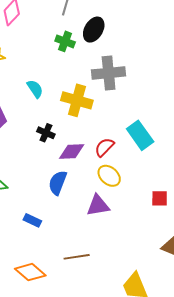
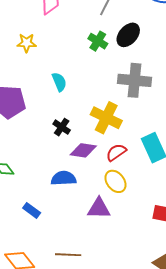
yellow cross: (77, 100) -> (106, 118), moved
blue semicircle: (58, 183) -> (64, 178), turned 55

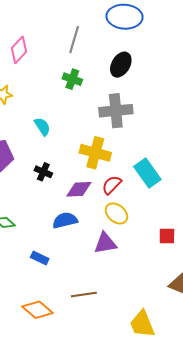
black ellipse: (128, 35) -> (121, 65), moved
black cross: (62, 127) -> (43, 172), moved

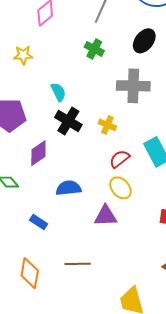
yellow cross: (95, 153) -> (107, 125), size x0.6
black cross: (43, 172) -> (68, 121), moved, size x1.5
purple diamond: (79, 189) -> (38, 153), moved, turned -40
orange diamond: (38, 310) -> (30, 273), turned 52

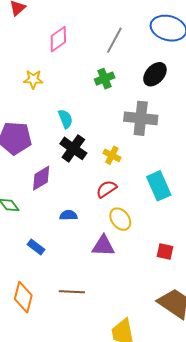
green cross: (94, 49) -> (105, 79), turned 36
red semicircle: (119, 159) -> (106, 189), moved
blue semicircle: (69, 188) -> (68, 215), size x0.7

